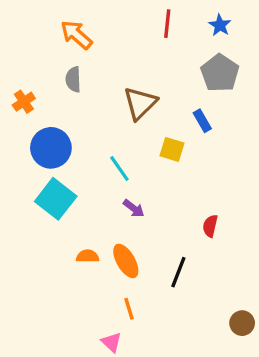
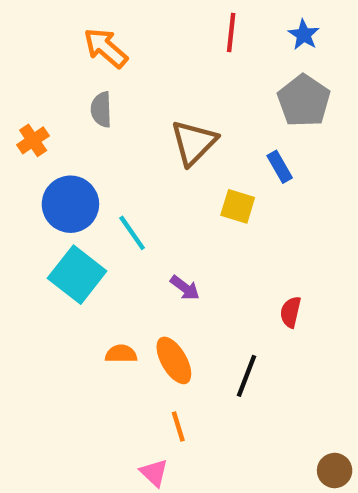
cyan line: (119, 169) -> (132, 233), moved
brown circle: (242, 323) -> (335, 471), moved

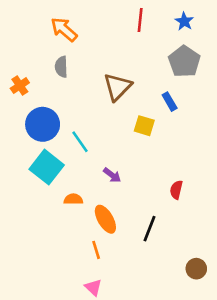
orange semicircle: (121, 354) -> (73, 199), moved
orange line: (178, 426) -> (96, 250), moved
brown circle: (335, 471) -> (196, 269), moved

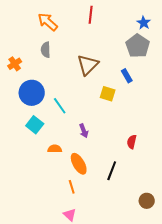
red line: (140, 20) -> (91, 15), moved
blue star: (184, 21) -> (144, 23), moved
cyan square: (47, 167) -> (35, 125), size x0.7
purple arrow: (112, 175) -> (84, 131), turned 32

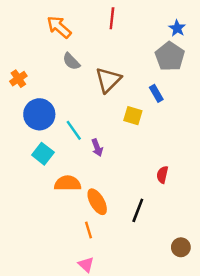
gray semicircle: (46, 50) -> (71, 61), moved, turned -42
purple arrow: (84, 131) -> (97, 148), moved
orange semicircle: (55, 149) -> (68, 183), size x1.5

